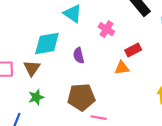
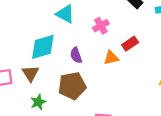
pink cross: (106, 29) -> (101, 26), turned 35
orange triangle: (122, 68) -> (111, 58), moved
brown pentagon: (81, 97) -> (72, 86), moved

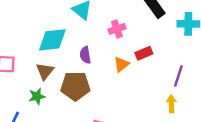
orange triangle: (111, 58) -> (121, 64), turned -35
brown triangle: (31, 73) -> (45, 71), moved

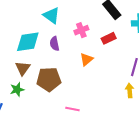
red rectangle: (144, 53) -> (109, 38), moved
purple semicircle: (85, 55) -> (55, 44), moved

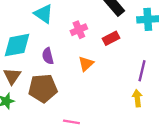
purple semicircle: (55, 44) -> (48, 56), moved

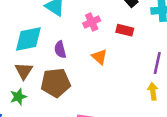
red rectangle: (111, 38) -> (125, 30), turned 42
orange triangle: (86, 64) -> (99, 57), turned -35

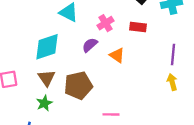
purple semicircle: (60, 50) -> (90, 45), moved, turned 70

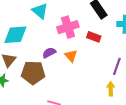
pink cross: (105, 23) -> (68, 27), size x1.5
purple semicircle: (90, 45) -> (49, 53), moved

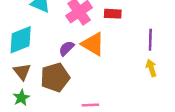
orange triangle: (71, 56) -> (93, 44), size x1.5

